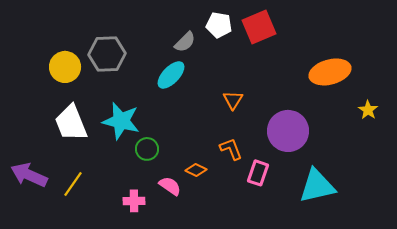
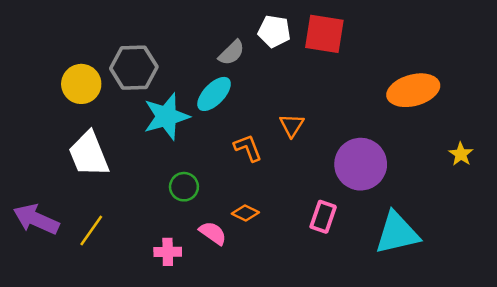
red square: (259, 27) -> (324, 34), turned 32
yellow star: (368, 110) -> (461, 154), moved
cyan star: (121, 121) -> (166, 117), moved, turned -30
orange L-shape: (231, 149) -> (248, 148), moved

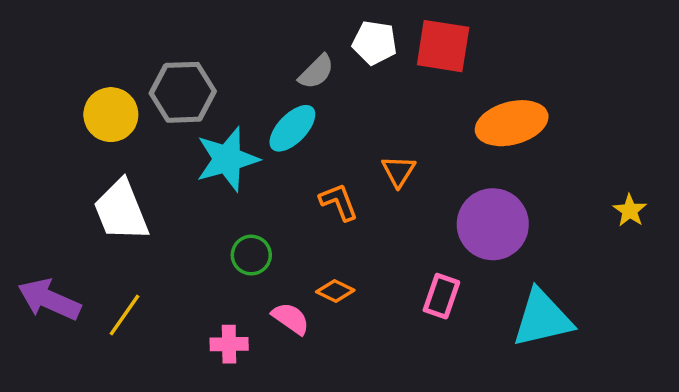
orange ellipse: (413, 90) -> (512, 123), moved

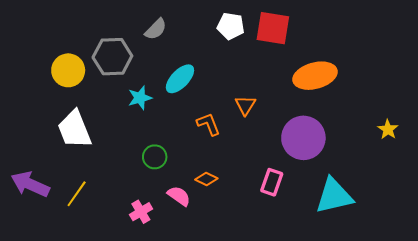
gray semicircle: (316, 72) -> (156, 29), moved
cyan star: (227, 159) -> (140, 98), size x0.6
pink cross: (229, 344) -> (141, 212), turned -30

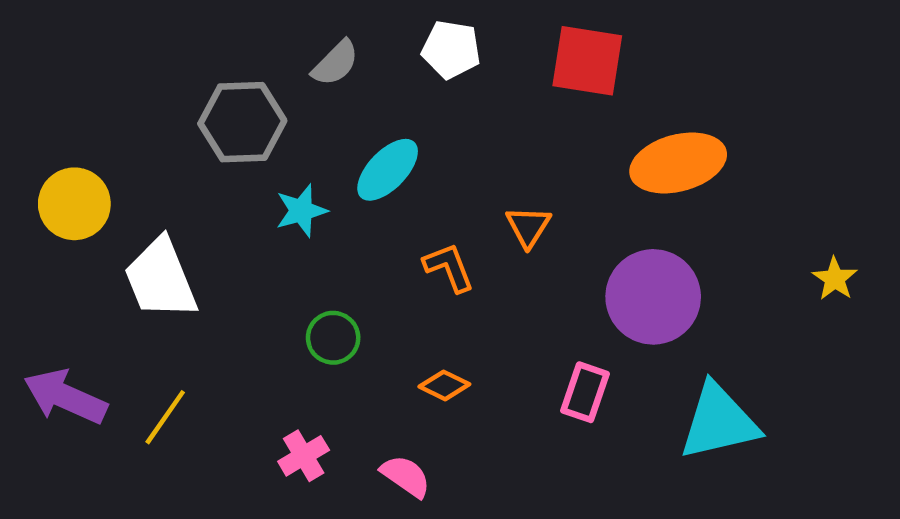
white pentagon: (231, 26) -> (451, 49), moved
yellow circle: (68, 70) -> (74, 204), moved
pink semicircle: (179, 196) -> (406, 476), moved

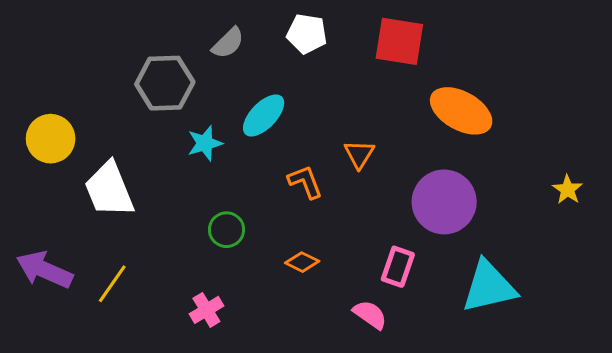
orange ellipse: (678, 163) -> (461, 111), turned 44
pink semicircle: (406, 476) -> (370, 315), moved

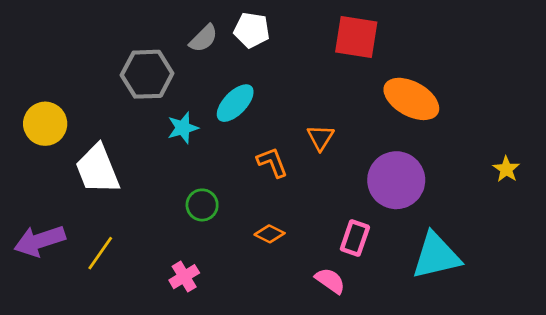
white pentagon: (307, 34) -> (252, 30), moved
purple arrow: (44, 270) -> (40, 241), turned -42

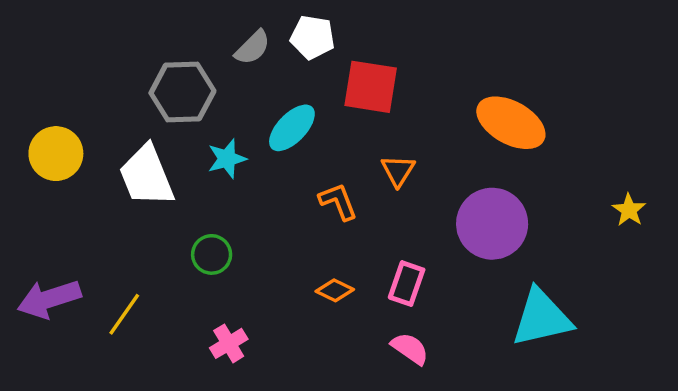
red square: (356, 37) -> (371, 87), moved
white trapezoid: (97, 169) -> (147, 176), moved
green circle: (202, 205) -> (212, 254), moved
pink rectangle: (355, 238) -> (407, 284), moved

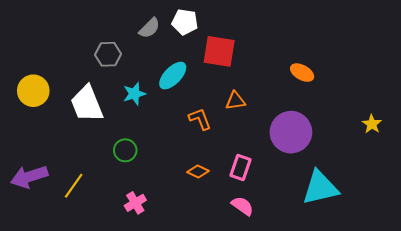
gray hexagon: (182, 92) -> (108, 54), size x0.7
orange ellipse: (511, 123) -> (302, 73), size x0.6
orange triangle: (398, 171) -> (235, 101), turned 50

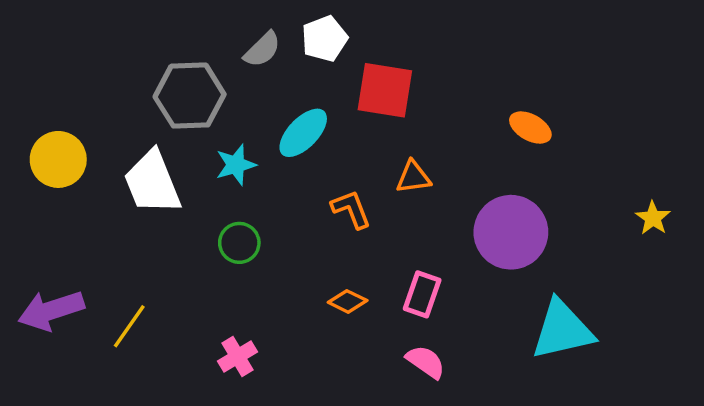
white pentagon: (185, 22) -> (324, 39), turned -30
gray hexagon: (108, 54) -> (190, 96), size x1.5
green circle: (125, 150) -> (239, 243), moved

